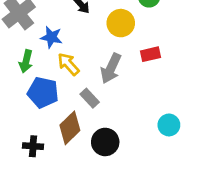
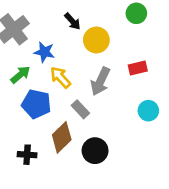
yellow circle: (121, 23) -> (96, 40), moved
green arrow: (26, 61) -> (20, 75), turned -144
cyan circle: (169, 125) -> (148, 111), moved

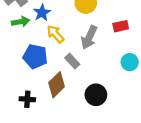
blue star: (44, 52) -> (42, 13), turned 30
green arrow: (20, 75) -> (21, 22), moved, turned 30
black circle: (95, 151) -> (96, 95), moved

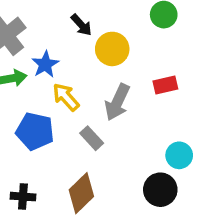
cyan circle: (130, 62) -> (179, 155), moved
brown diamond: (57, 85) -> (81, 193), moved
black circle: (96, 95) -> (160, 190), moved

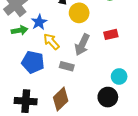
gray rectangle: (92, 138) -> (67, 66), turned -32
black cross: (23, 197) -> (26, 101), size x1.5

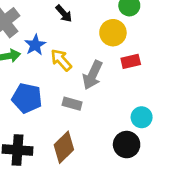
yellow circle: (79, 13) -> (113, 33), moved
yellow arrow: (51, 42) -> (61, 60), moved

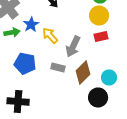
yellow circle: (113, 33) -> (99, 16), moved
brown diamond: (64, 147) -> (83, 72), moved

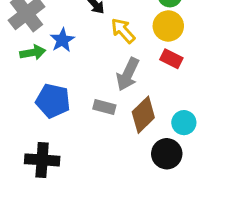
yellow arrow: (50, 36) -> (123, 31), moved
red rectangle: (101, 36) -> (171, 59), turned 40

